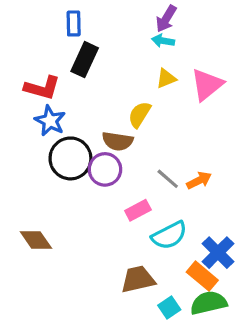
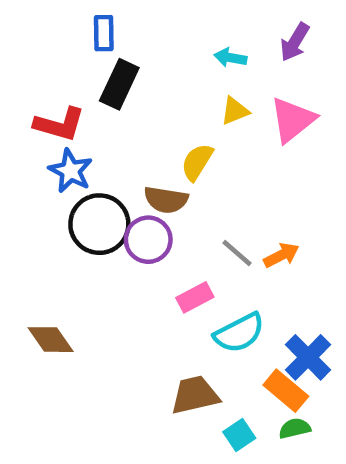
purple arrow: (166, 19) -> (295, 42), moved
green semicircle: (209, 303) -> (295, 428), size x0.6

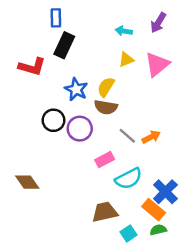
blue star: (71, 171) -> (76, 89), moved
brown semicircle: (166, 200) -> (106, 107), moved
black circle: (99, 224) -> (54, 120), size x0.7

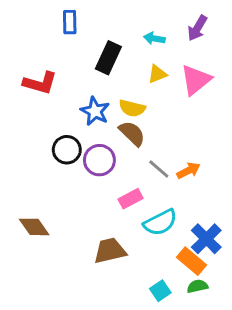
black rectangle: (64, 45) -> (108, 58), moved
yellow semicircle: (106, 87) -> (132, 108), turned -108
brown semicircle: (106, 107) -> (132, 133), turned -145
brown trapezoid: (105, 212) -> (110, 251), moved

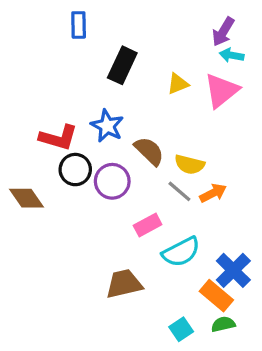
cyan arrow: (154, 38) -> (232, 55), moved
red L-shape: (40, 83) -> (58, 138), moved
yellow semicircle: (132, 108) -> (190, 164), moved
brown diamond: (34, 227) -> (26, 198), moved

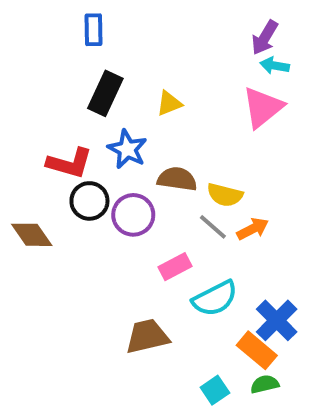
black rectangle: (122, 65) -> (105, 93), moved
yellow triangle: (178, 84) -> (169, 103), moved
brown semicircle: (149, 151) -> (177, 179), turned -36

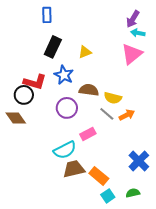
black circle: (89, 201) -> (24, 95), moved
cyan semicircle: (215, 299) -> (65, 150), moved
orange rectangle: (257, 350) -> (99, 176), moved

